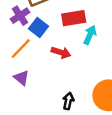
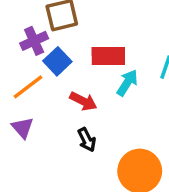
black arrow: (68, 101) -> (87, 140), moved, turned 133

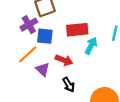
blue square: (57, 61) -> (45, 36), turned -35
purple triangle: (23, 128) -> (43, 69), moved

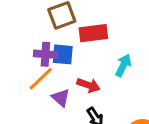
purple cross: (29, 25) -> (45, 54), moved, turned 35
red rectangle: (77, 30) -> (93, 33), moved

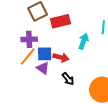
blue square: (63, 54) -> (45, 54), moved

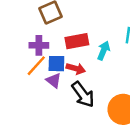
red rectangle: (61, 21) -> (77, 41), moved
black arrow: (68, 79) -> (83, 95), size x1.6

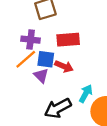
cyan arrow: (104, 51) -> (86, 94), moved
black arrow: (83, 95) -> (58, 108), moved, turned 92

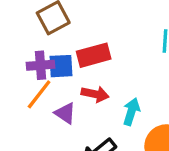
blue square: (46, 59) -> (61, 66), moved
cyan arrow: (86, 94) -> (131, 112), moved

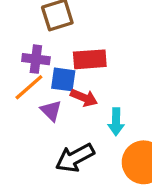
blue square: (61, 66) -> (63, 79), moved
cyan arrow: (131, 112) -> (116, 122), turned 152

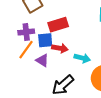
cyan arrow: (116, 122) -> (82, 58), turned -63

